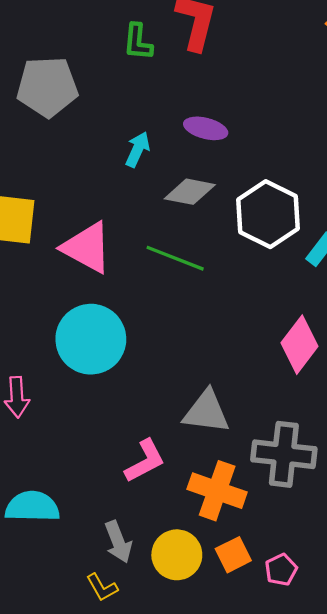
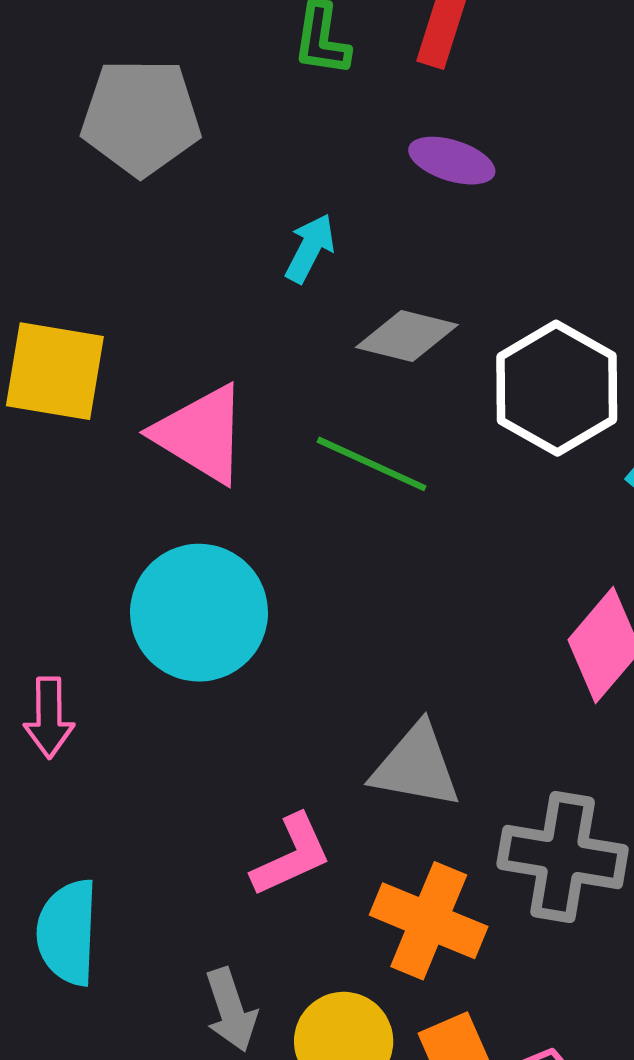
purple ellipse: (206, 128) -> (452, 161), moved
cyan semicircle: (32, 507) -> (67, 932), turned -92

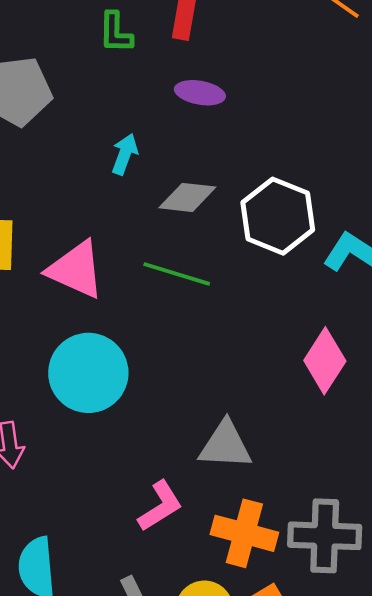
gray cross: (563, 857) -> (325, 536), moved

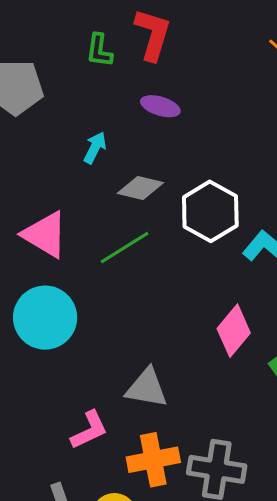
green line: (177, 274) -> (125, 248), turned -56
orange cross: (244, 533) -> (153, 460), turned -33

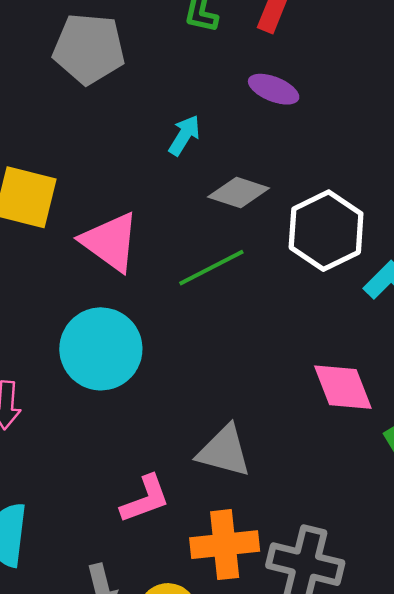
pink diamond: (234, 331) -> (343, 387), turned -66

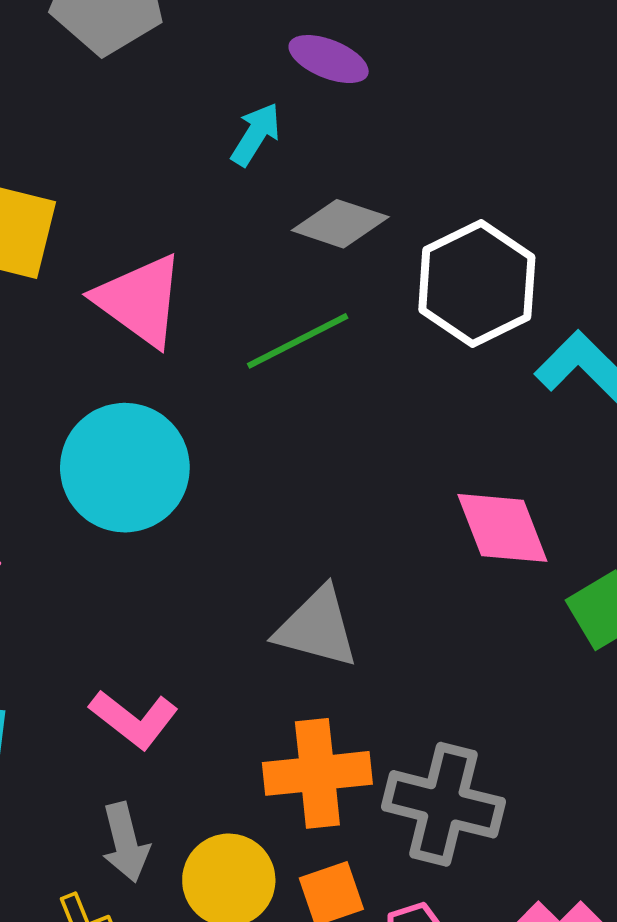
purple ellipse: (274, 89) -> (329, 59), moved
pink L-shape: (145, 499) -> (134, 719), moved, turned 58

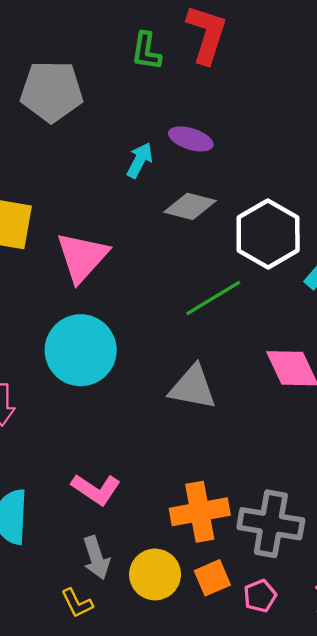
purple ellipse: (329, 59) -> (191, 139), moved
pink triangle: (140, 300) -> (82, 257), turned 40
green line: (298, 341) -> (213, 298), moved
gray triangle: (317, 628) -> (193, 387), moved

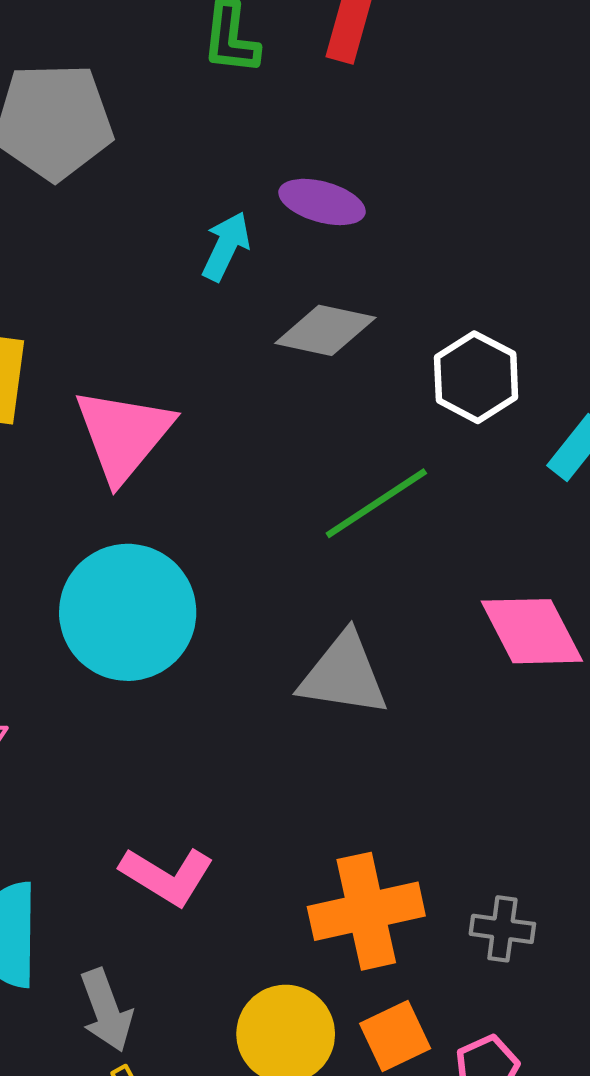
white hexagon: (268, 234) -> (476, 377), size x0.7
gray cross: (271, 524) -> (502, 929), size x0.5
gray arrow: (96, 558) -> (106, 1010), moved

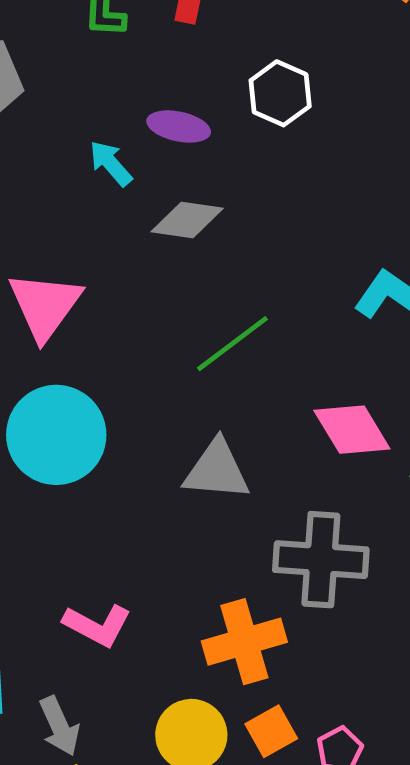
cyan arrow: (226, 246) -> (111, 163), turned -63
white hexagon: (476, 377) -> (280, 93), moved
gray cross: (502, 929) -> (321, 560), moved, size x2.0

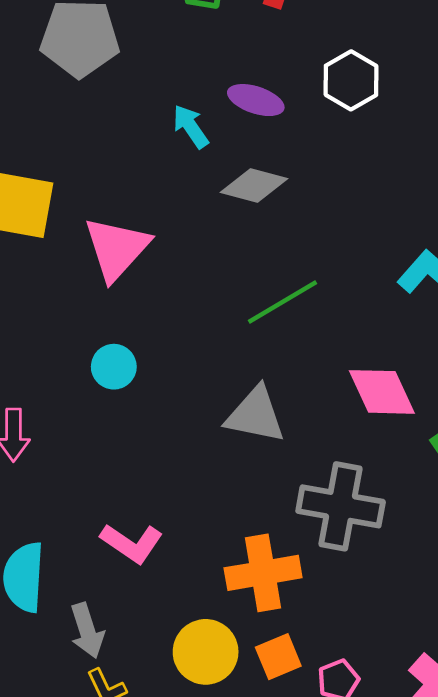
cyan circle: (56, 435) -> (114, 367), size x0.5

